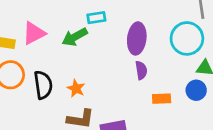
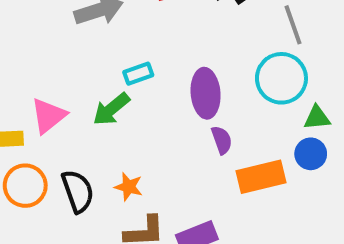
orange rectangle: (162, 99) -> (261, 177), size x1.6

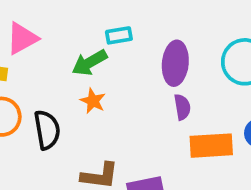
pink triangle: (48, 116) -> (22, 38), moved
orange star: (129, 187) -> (93, 101), moved

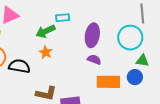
purple semicircle: (182, 107) -> (94, 60), turned -64
black semicircle: (47, 130) -> (19, 66), turned -75

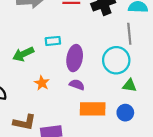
cyan rectangle: (63, 18) -> (53, 41), moved
orange star: (46, 52) -> (42, 83), moved
blue circle: (135, 77) -> (125, 113), moved

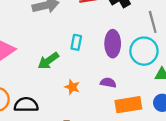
cyan rectangle: (53, 41) -> (76, 42), turned -64
purple ellipse: (75, 58) -> (113, 44), moved

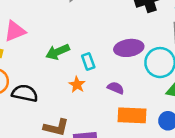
cyan rectangle: (76, 42) -> (88, 62), moved, turned -42
purple ellipse: (113, 44) -> (129, 48), turned 70

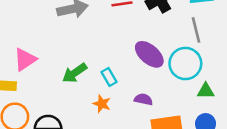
purple ellipse: (129, 48) -> (149, 54), turned 60

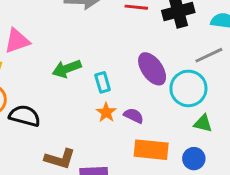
gray line: (196, 30) -> (209, 55), turned 65
orange star: (102, 104) -> (106, 112), moved

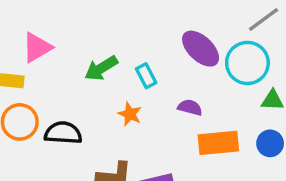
orange star: (106, 112) -> (130, 114), moved

